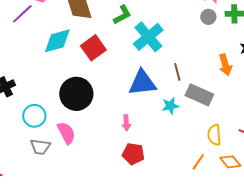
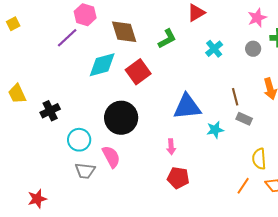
gray circle: (208, 17) -> (253, 49), moved
cyan cross: (148, 37) -> (214, 49), moved, size x0.6
brown line: (177, 72) -> (235, 97), moved
gray rectangle: (199, 95) -> (244, 119), size x0.6

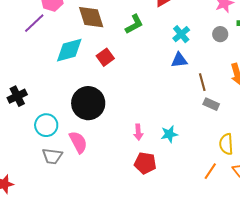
red square: (138, 72) -> (105, 57), size x0.7
blue triangle: (187, 107) -> (179, 60), moved, size x0.6
cyan star: (215, 130) -> (169, 134), moved

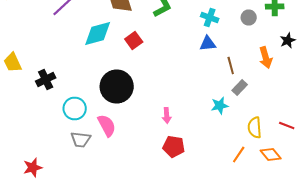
cyan cross: (181, 34) -> (210, 18), turned -30
gray rectangle: (211, 104) -> (240, 88), turned -70
cyan star: (169, 134) -> (220, 106), moved

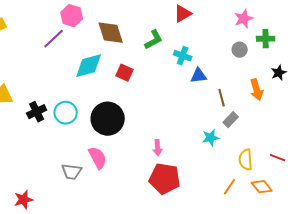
cyan cross: (210, 18) -> (183, 56), moved
red square: (134, 40) -> (125, 73), turned -30
cyan circle: (75, 108) -> (66, 113), moved
red pentagon: (174, 146) -> (165, 179), size x1.4

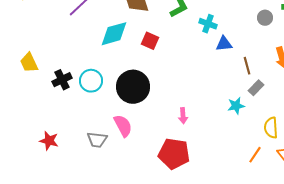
red pentagon: (165, 179) -> (174, 154), moved
red star: (24, 200) -> (49, 141), moved, turned 30

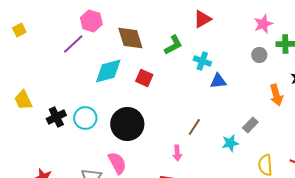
brown line: (247, 66) -> (194, 127), moved, turned 48

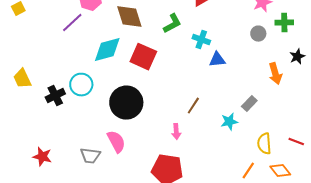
red square: (144, 78) -> (143, 57), size x1.5
cyan circle: (85, 118) -> (81, 85), moved

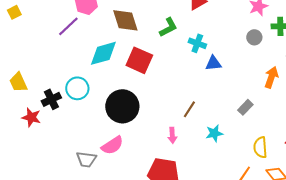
orange arrow: (275, 74) -> (271, 77), turned -145
cyan star: (229, 122) -> (214, 133), moved
pink semicircle: (116, 142) -> (112, 145), turned 85
red star: (42, 157) -> (31, 117), moved

